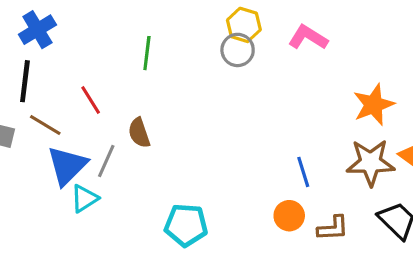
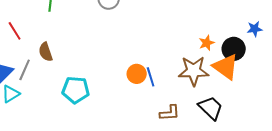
orange star: (374, 105) -> (207, 43), moved, size x0.6
orange circle: (289, 216) -> (137, 74), moved
cyan pentagon: (186, 225) -> (76, 90), moved

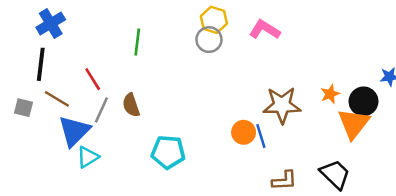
orange triangle: (226, 67) -> (354, 124), turned 32
gray line: (25, 70) -> (101, 110), moved
brown star: (194, 71) -> (282, 105), moved

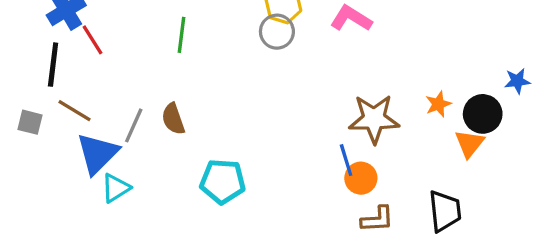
red line: (93, 79) -> (93, 40), moved
orange triangle: (354, 124) -> (470, 144), size x0.7
orange circle: (244, 132) -> (361, 178), moved
black trapezoid: (335, 174) -> (445, 211), turned 40

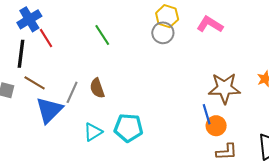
green line: (181, 35) -> (102, 35), turned -40
cyan triangle: (116, 188) -> (93, 132), moved

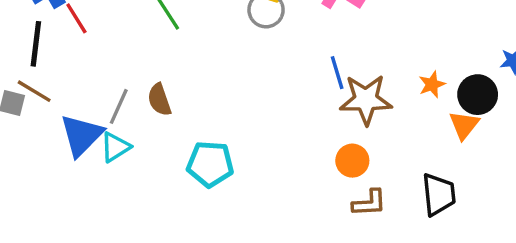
brown line: (35, 83) -> (34, 91), moved
blue line: (207, 114) -> (337, 73), moved
cyan triangle: (93, 132) -> (115, 147), moved

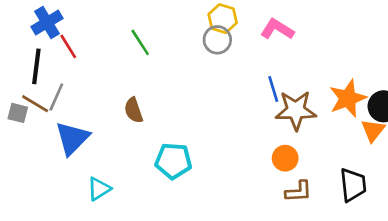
orange star: (432, 84) -> (348, 98), size x1.8
gray line: (119, 106) -> (56, 97), moved
cyan triangle: (115, 147) -> (99, 189), moved

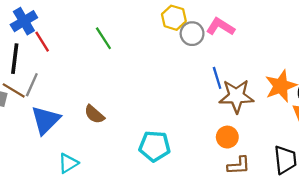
gray circle: (217, 40) -> (192, 34), moved
brown semicircle: (133, 110) -> (94, 114), moved, turned -30
cyan pentagon: (173, 161) -> (155, 146), moved

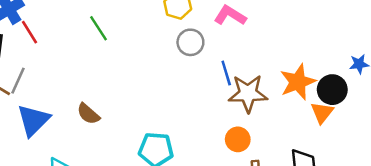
gray circle: (192, 34) -> (190, 42), moved

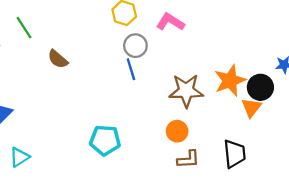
green line: (98, 28) -> (24, 28), moved
blue line: (226, 73) -> (131, 69), moved
brown semicircle: (88, 114) -> (58, 59), moved

